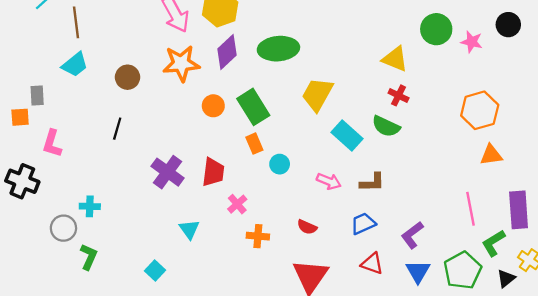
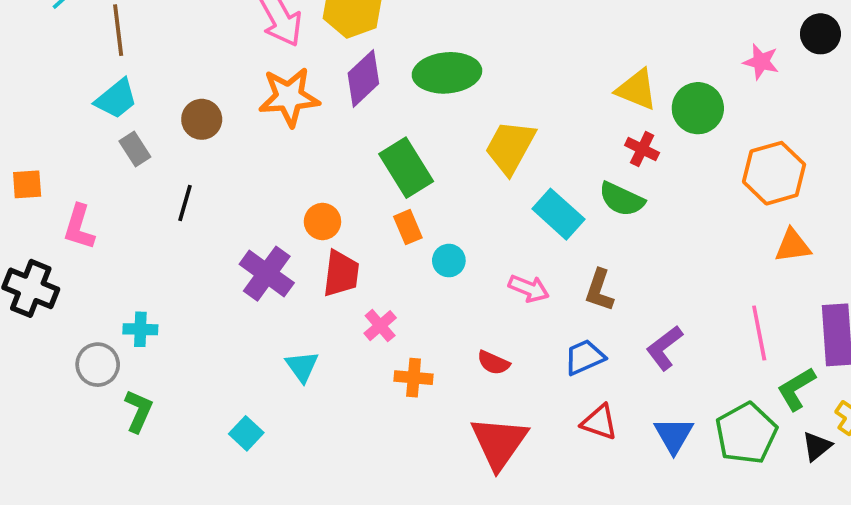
green circle: (436, 29) -> (698, 108), moved
gray rectangle: (37, 95) -> (135, 149), moved, turned -30
orange circle: (213, 106) -> (322, 222), moved
brown L-shape: (372, 182) -> (599, 290), turned 110
purple L-shape: (412, 235) -> (664, 348), moved

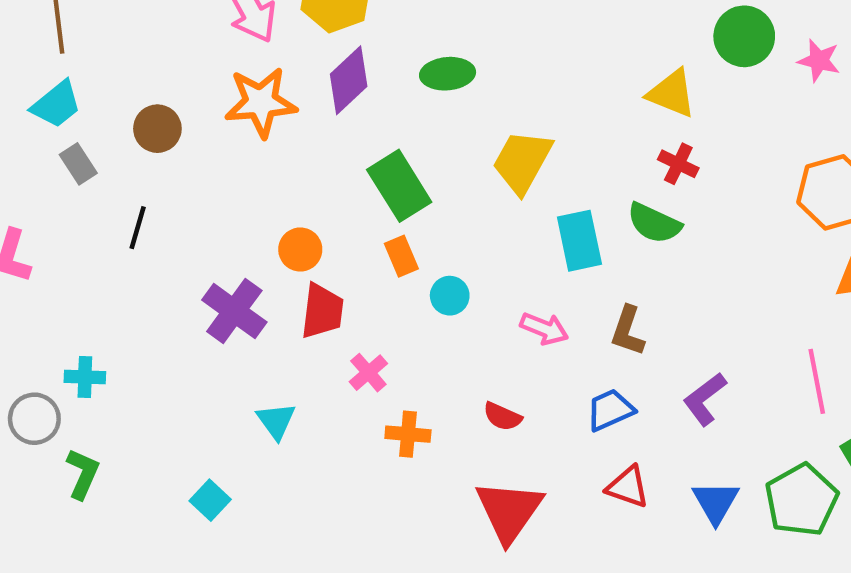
green ellipse: (447, 73) -> (448, 74), size x0.7
green circle: (698, 108) -> (744, 36), moved
cyan rectangle: (558, 214) -> (579, 241), turned 36

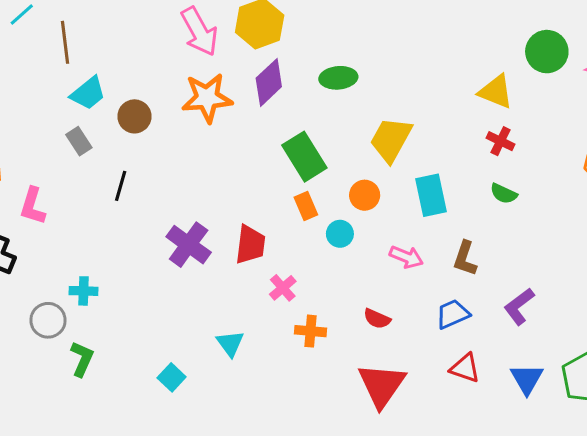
cyan trapezoid: (56, 104) -> (88, 93), moved
green semicircle: (654, 223) -> (504, 194), moved, size x0.7
orange circle: (300, 250) -> (365, 195), moved
cyan triangle: (276, 421) -> (230, 343), moved

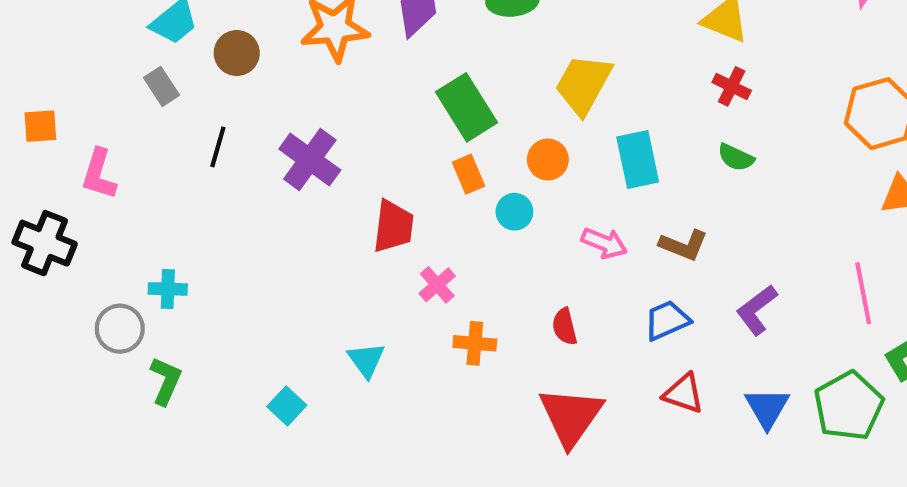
purple cross: (189, 245) -> (310, 160), moved
brown L-shape: (465, 258) -> (684, 245), turned -87
red semicircle: (377, 319) -> (565, 327), turned 52

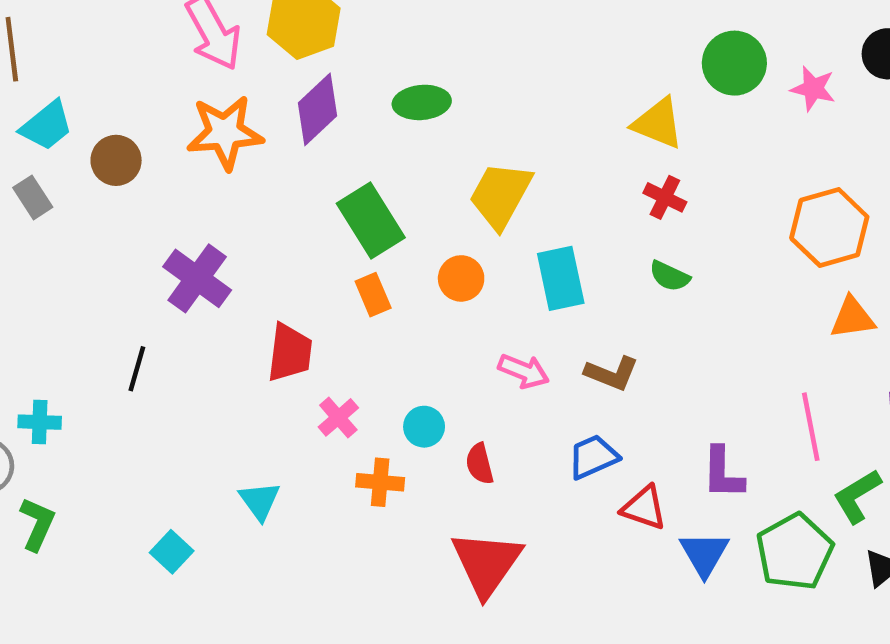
black line: (218, 147) -> (137, 369), moved
cyan circle: (514, 212) -> (424, 427), moved
purple L-shape: (757, 310) -> (723, 473), moved, turned -52
red triangle: (684, 393) -> (644, 508), moved

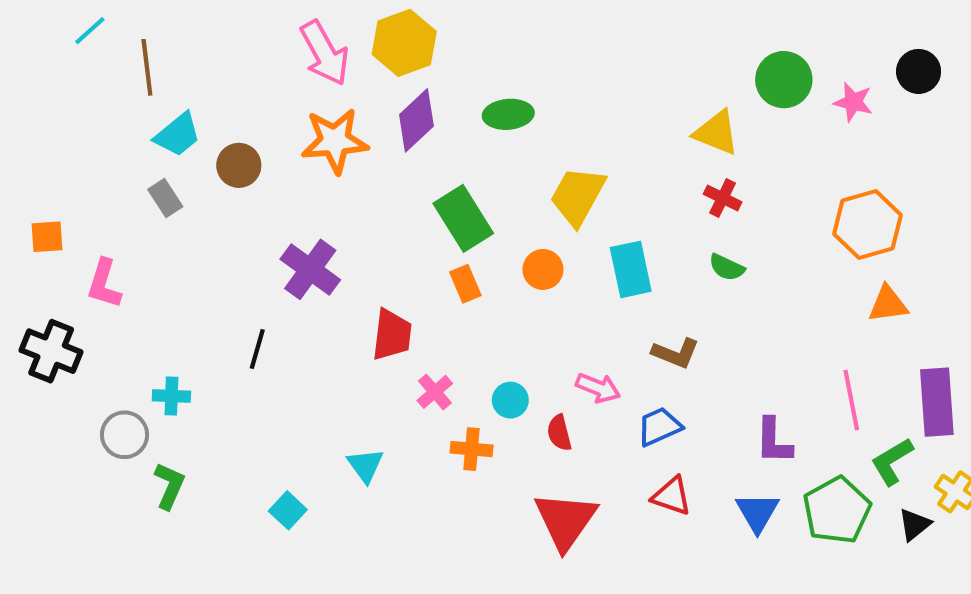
pink arrow: (524, 371) -> (598, 388), moved
red triangle: (644, 508) -> (672, 496), moved

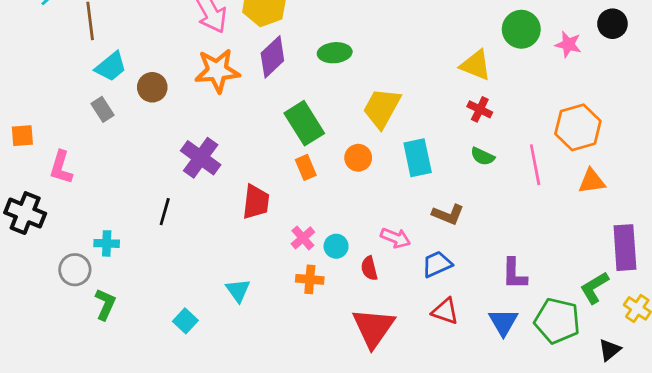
pink cross: (435, 392) -> (303, 238), moved
pink line: (851, 400) -> (535, 165), moved
green pentagon: (837, 510) -> (557, 321), turned -30
black triangle: (914, 525) -> (610, 350), moved

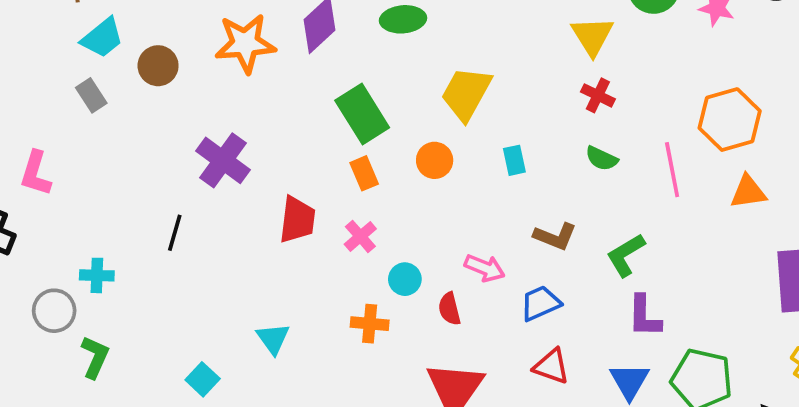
yellow triangle: (476, 65) -> (592, 36), turned 36
cyan rectangle: (418, 158) -> (514, 160), size x0.6
pink cross: (303, 238) -> (360, 236), moved
green L-shape: (594, 288) -> (626, 255), moved

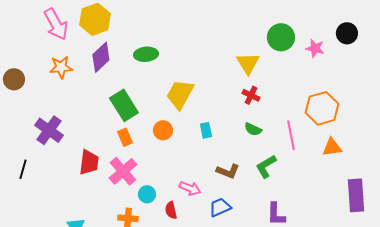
orange star: (245, 43) -> (61, 67), size x0.7
pink cross: (360, 236) -> (123, 171), size x1.6
green L-shape: (626, 255) -> (266, 166), moved

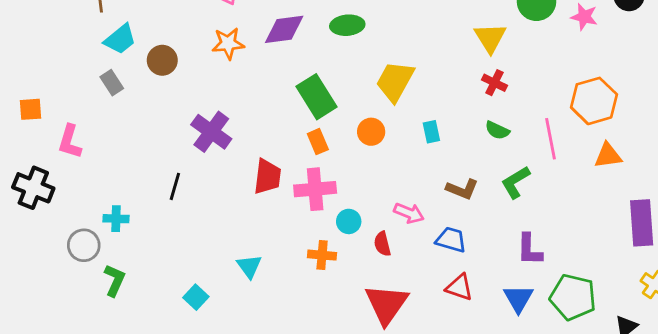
purple diamond: (101, 57) -> (284, 29), turned 36
pink cross: (123, 171) -> (315, 189), turned 36
blue trapezoid: (220, 207) -> (451, 240), turned 40

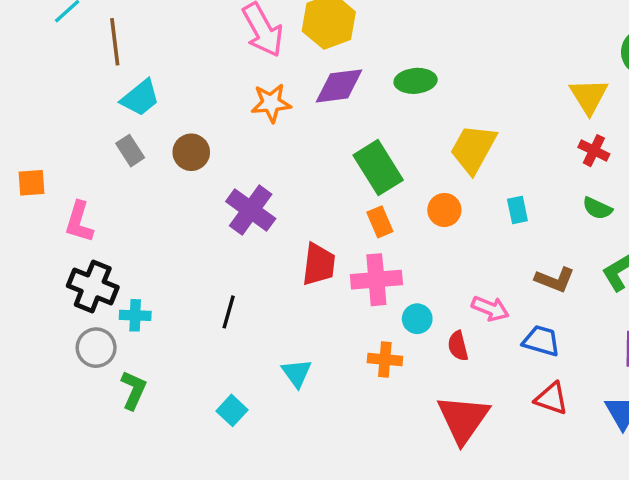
brown circle: (162, 60) -> (191, 152), moved
black line: (175, 186) -> (229, 312), moved
black cross: (33, 188) -> (93, 286), moved

